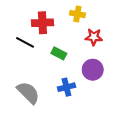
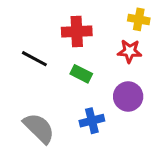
yellow cross: (77, 14) -> (139, 19), moved
red cross: (42, 23) -> (77, 32), moved

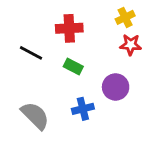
yellow cross: (139, 19) -> (125, 17), turned -36
red star: (130, 51) -> (131, 45), moved

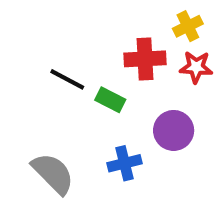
red cross: (69, 28) -> (145, 59), moved
black line: (31, 53) -> (67, 79), moved

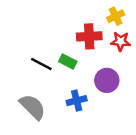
black line: (67, 79) -> (41, 64), moved

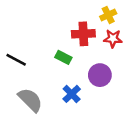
black line: (41, 64) -> (16, 60), moved
blue cross: (77, 101) -> (72, 94), turned -30

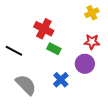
red cross: (83, 34) -> (44, 29), moved, turned 30
red star: (113, 39) -> (92, 42), moved

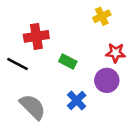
yellow cross: (92, 13) -> (102, 16), moved
red cross: (44, 29) -> (36, 36), moved, turned -36

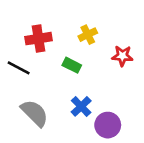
yellow cross: (102, 16) -> (88, 35), moved
purple circle: (107, 80) -> (108, 125), moved

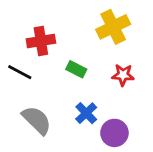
yellow cross: (88, 35) -> (113, 27), moved, size x1.6
red star: (122, 56) -> (123, 75), moved

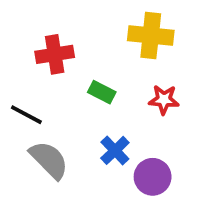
yellow cross: (113, 27) -> (151, 36), turned 32
black line: (20, 72) -> (26, 115), moved

